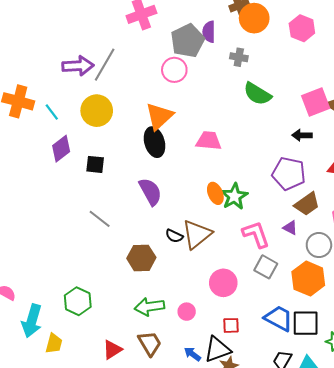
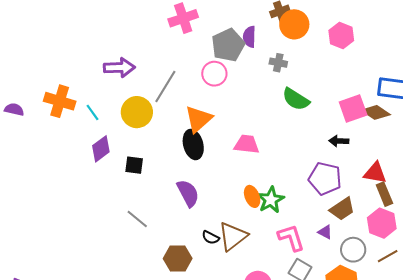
gray line: (105, 65) -> (165, 87), moved

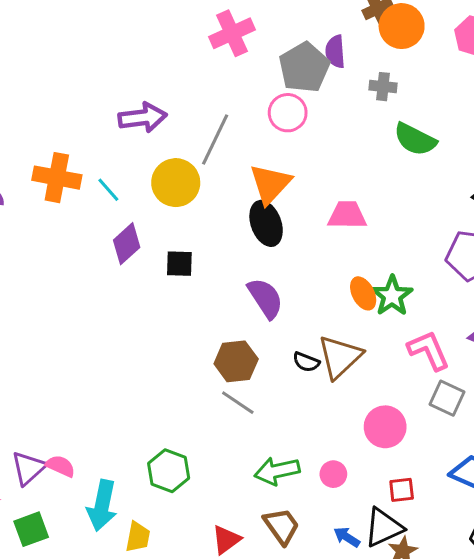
gray line: (137, 219) -> (238, 403), moved
brown hexagon: (178, 258) -> (236, 361), moved

